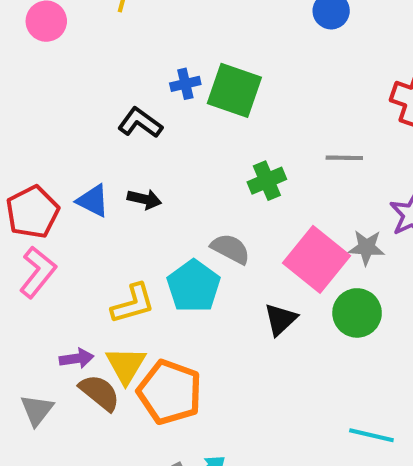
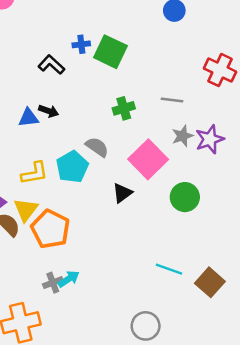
blue triangle: (93, 201) -> (29, 118), moved, turned -40
gray star: (367, 247) -> (182, 136), moved, turned -30
green circle: (357, 313) -> (185, 197), moved

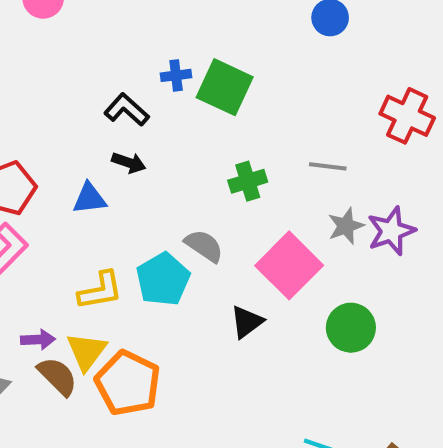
black arrow: (49, 111) -> (129, 163), moved

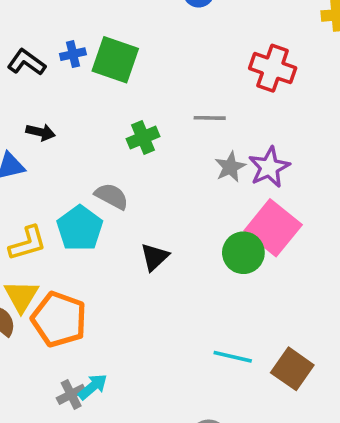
black L-shape: (127, 110) -> (26, 62), moved
pink square: (289, 265) -> (273, 228), moved

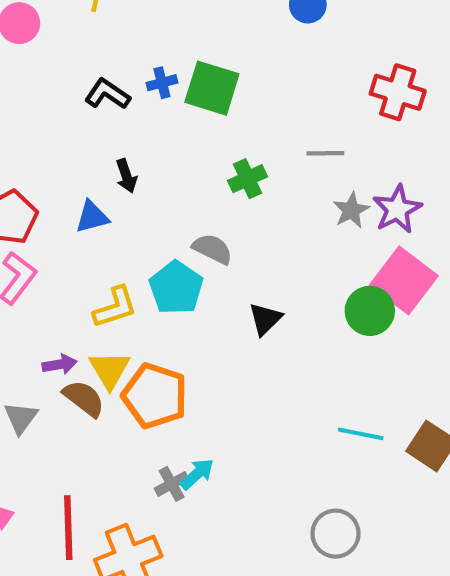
black arrow: (40, 132) -> (126, 176), turned 60

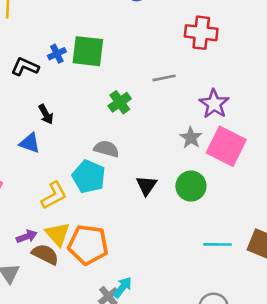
gray star: (351, 210) -> (191, 138), moved
blue triangle: (92, 217) -> (30, 143), turned 45
green circle: (370, 311) -> (191, 186), moved

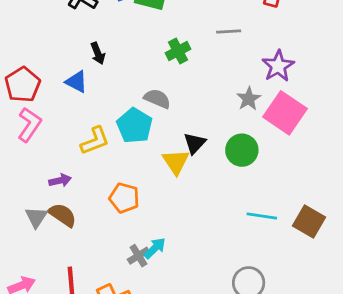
yellow triangle: (58, 234) -> (176, 162), moved
orange pentagon: (88, 245) -> (124, 198), size x0.7
brown semicircle: (45, 254) -> (62, 215), moved

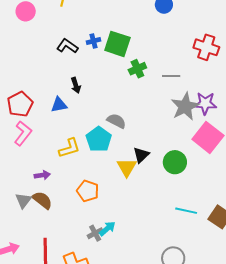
green cross: (178, 51) -> (137, 69), moved
purple star: (278, 66) -> (205, 103), turned 30
blue triangle: (77, 82) -> (59, 105), turned -42
gray star: (249, 99) -> (185, 107), moved, size x1.6

